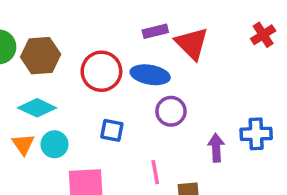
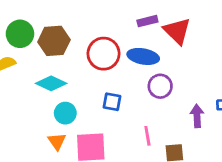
orange triangle: (23, 144) -> (57, 141), moved

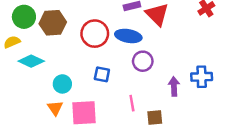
cyan diamond: (51, 83) -> (31, 61), moved

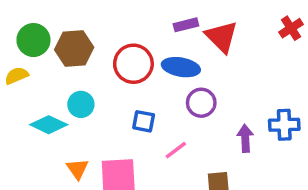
cyan diamond: (31, 61) -> (49, 125), moved
cyan circle: (62, 84) -> (81, 104), moved
pink line: (132, 103) -> (176, 150), moved, turned 63

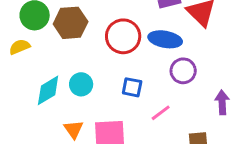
cyan circle: (81, 104) -> (81, 84), moved
cyan diamond: (49, 125) -> (48, 90), turned -56

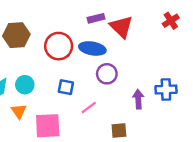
orange triangle: (74, 129) -> (19, 111), moved

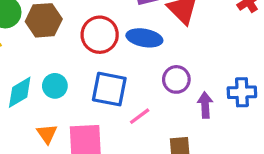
purple circle: (107, 74) -> (176, 79), moved
blue square: (66, 87) -> (109, 89), size x1.6
orange triangle: (19, 111) -> (47, 134), moved

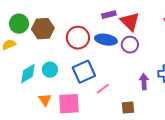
purple circle: (176, 79) -> (130, 45), moved
blue square: (109, 89) -> (84, 72), turned -35

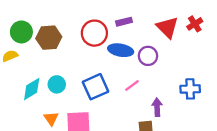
red triangle: (130, 22) -> (167, 27), moved
red circle: (78, 38) -> (94, 33), moved
purple arrow: (144, 82) -> (157, 107), moved
pink line: (103, 89) -> (132, 86), moved

